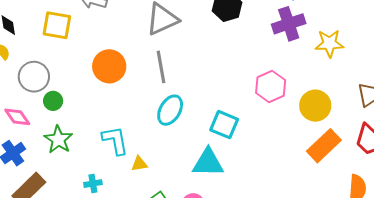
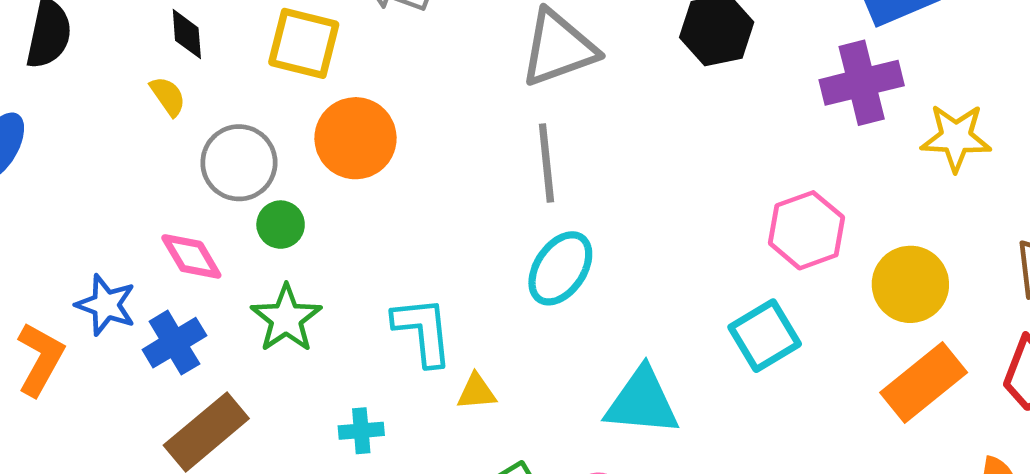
orange circle: (109, 66) -> (355, 138), moved
cyan square: (224, 125) -> (765, 336), moved, turned 32

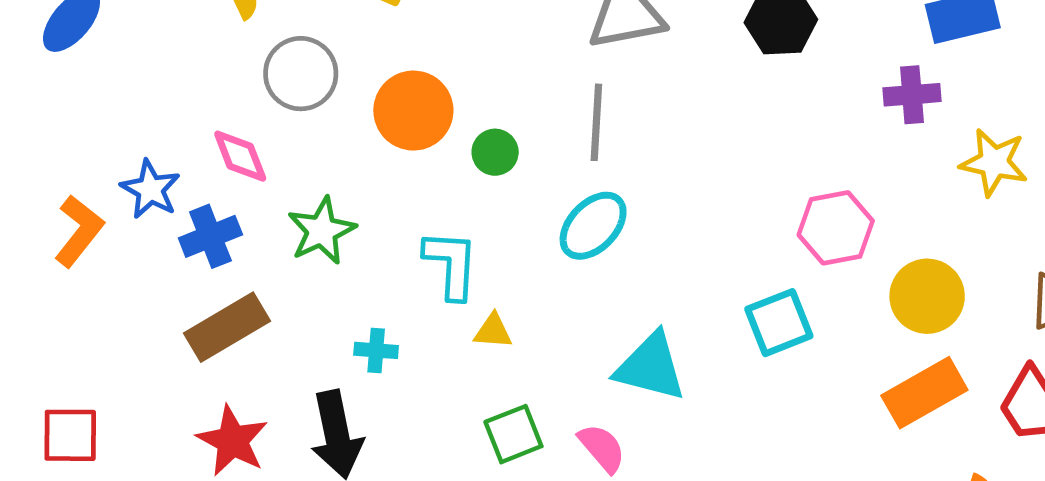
purple cross: (862, 83) -> (912, 95), size x0.7
orange circle: (355, 138) -> (413, 111), moved
green circle: (281, 225) -> (495, 152), moved

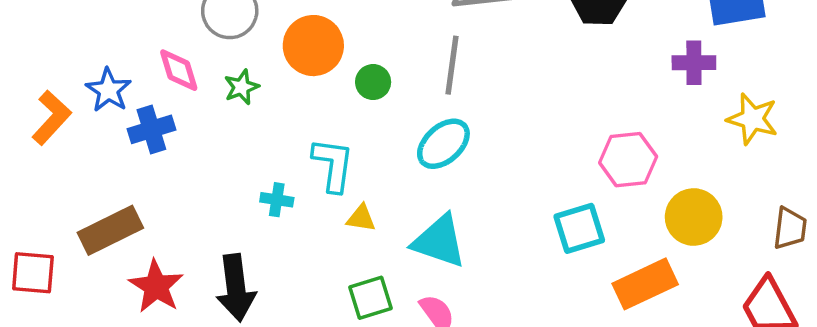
green star: (322, 231) -> (242, 87), moved, size x0.7
brown rectangle: (227, 327) -> (110, 230), moved
cyan cross: (376, 350) -> (277, 200), moved
cyan triangle: (651, 367) -> (439, 241), moved
orange rectangle: (924, 393) -> (645, 284), moved

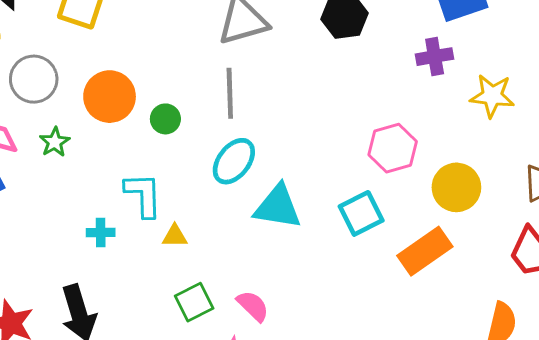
cyan triangle: (439, 241) -> (278, 207), moved

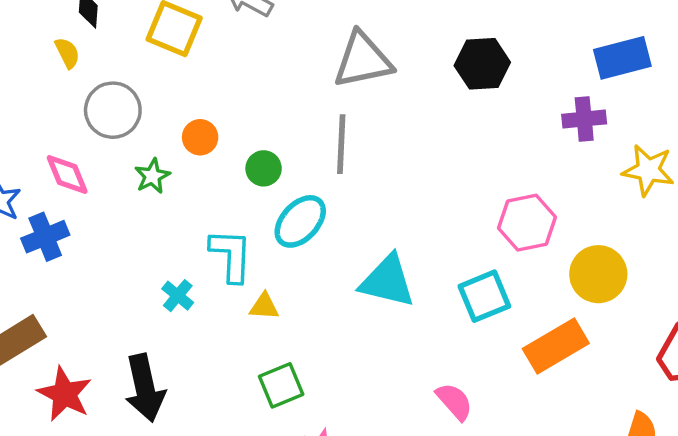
orange circle: (110, 97) -> (200, 137), size x0.6
green star: (55, 142) -> (152, 176), moved
cyan ellipse: (234, 161) -> (300, 221), moved
cyan cross: (101, 232) -> (178, 296), turned 36
pink semicircle: (253, 306) -> (454, 401), moved

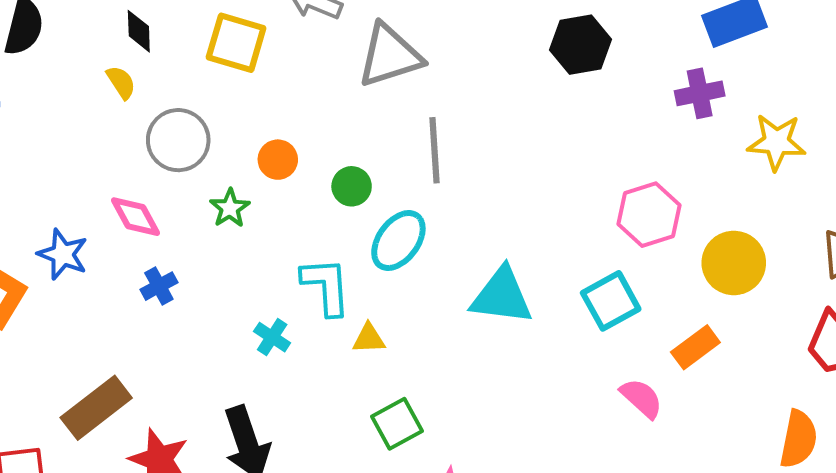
gray triangle: (363, 60) -> (390, 56), moved
blue cross: (45, 237) -> (159, 286), moved, size x0.7
orange rectangle: (556, 346) -> (695, 347), size x0.7
pink semicircle: (454, 401) -> (641, 398), moved

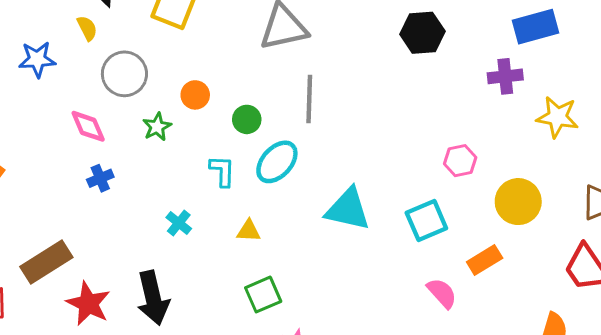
pink hexagon: (649, 215) -> (460, 161), size x0.7
blue star: (63, 254) -> (37, 59), moved, turned -30
cyan L-shape: (326, 286) -> (222, 171), moved, size x0.7

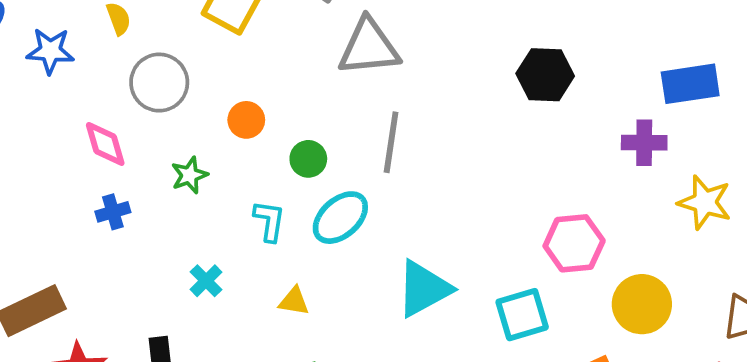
green star: (157, 127) -> (189, 175), moved
pink hexagon: (460, 161) -> (574, 243), size x1.4
cyan triangle: (348, 209) -> (424, 289), turned -48

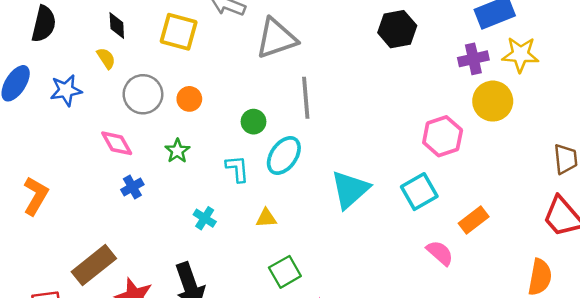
orange circle: (246, 120) -> (189, 99), moved
yellow star: (705, 202) -> (520, 54), moved
yellow circle: (642, 304) -> (493, 101), moved

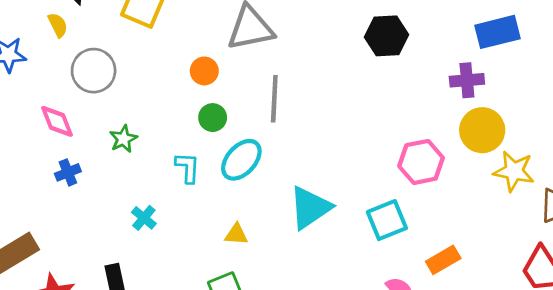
yellow star: (520, 54) -> (514, 171), moved
orange circle: (189, 99) -> (204, 71), moved
yellow triangle: (266, 218) -> (236, 234), moved

